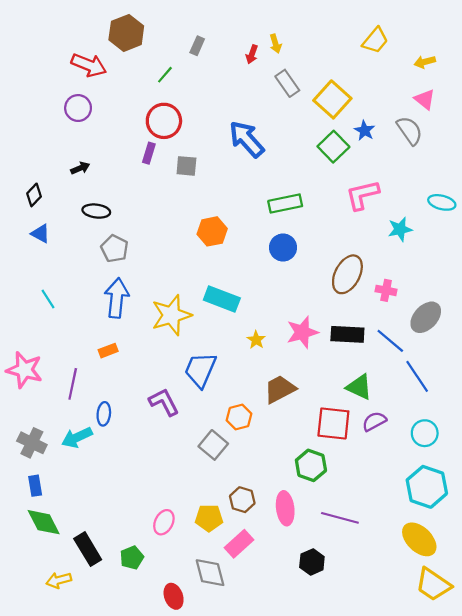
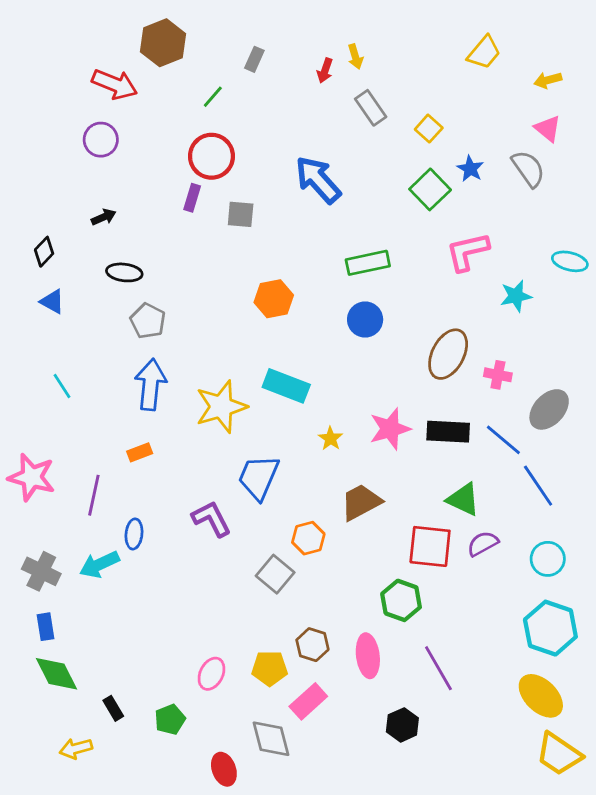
yellow square: (332, 99) -> (429, 129), size x0.6
purple line: (340, 518) -> (438, 668), turned 45
black rectangle: (88, 549) -> (113, 708), size x0.6

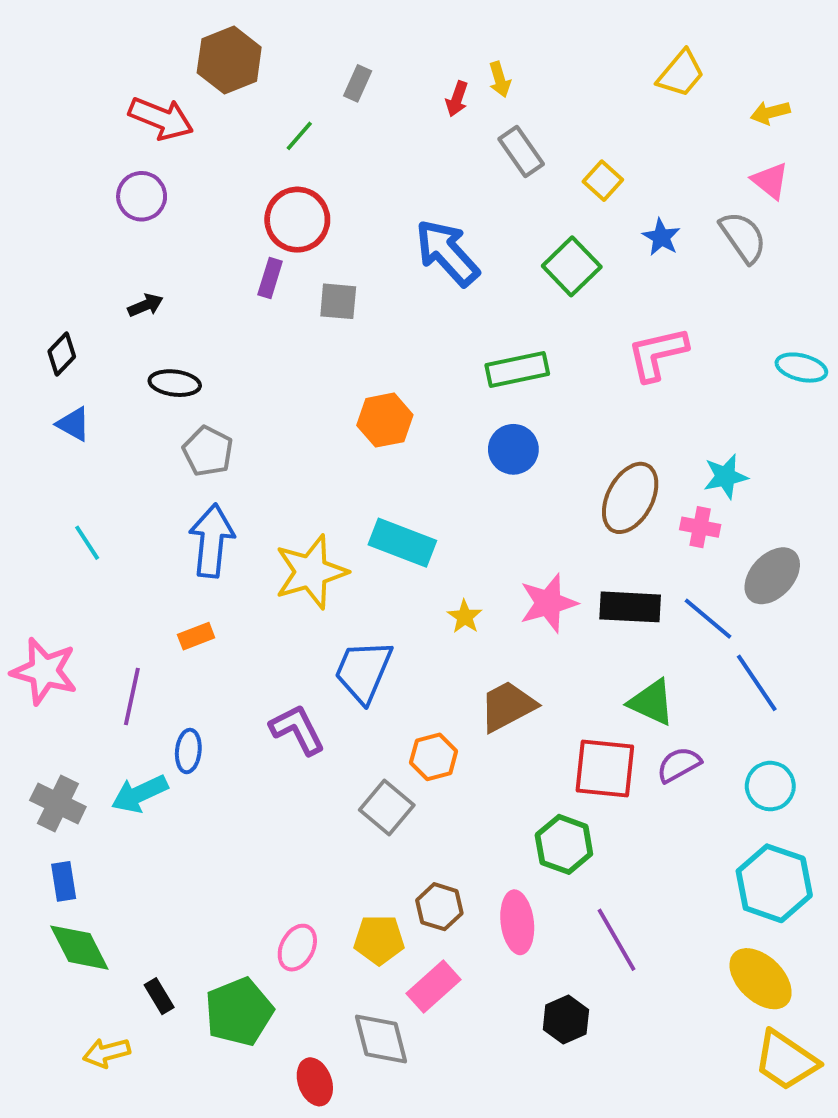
green square: (430, 189) -> (572, 266), moved
cyan star: (516, 296) -> (725, 477), moved
green pentagon: (170, 719) -> (239, 1012), size x1.6

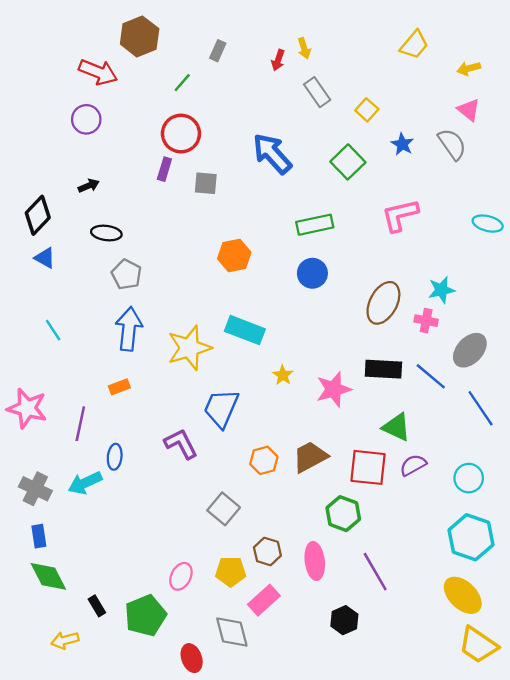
black diamond: (62, 354) -> (38, 215), size x1.5
pink star: (548, 603) -> (334, 389), moved
blue line: (757, 683) -> (481, 408), moved
brown trapezoid: (508, 706) -> (310, 457), moved
gray square: (387, 807) -> (224, 509), moved

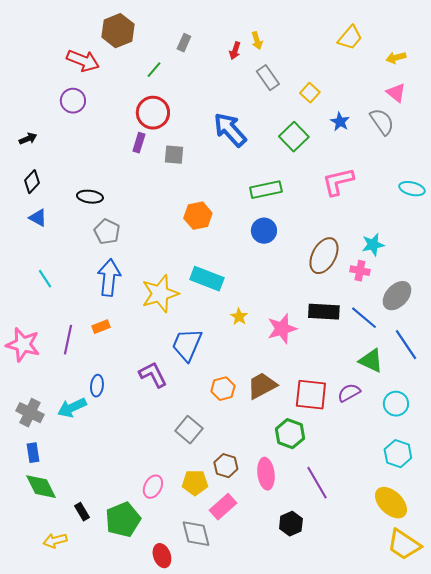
black arrow: (89, 186) -> (28, 139), moved
black diamond: (38, 215) -> (32, 182), size x0.7
purple line: (80, 424) -> (68, 340), moved
green triangle: (396, 427) -> (371, 361), moved
cyan hexagon: (471, 537) -> (398, 454), size x0.7

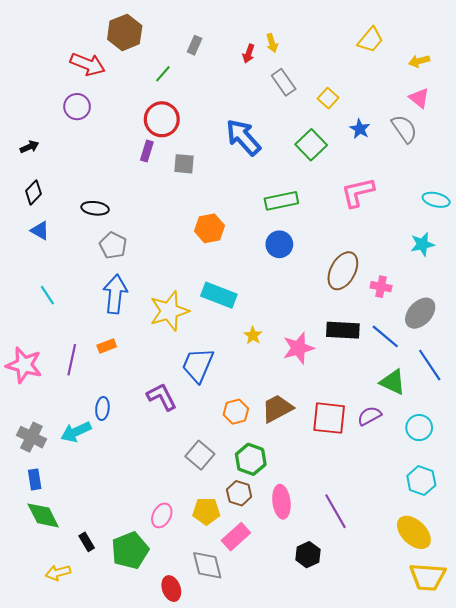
cyan star: (373, 245) -> (422, 244), moved
green hexagon: (290, 434) -> (251, 459), moved
yellow trapezoid: (404, 545) -> (428, 577), turned -30

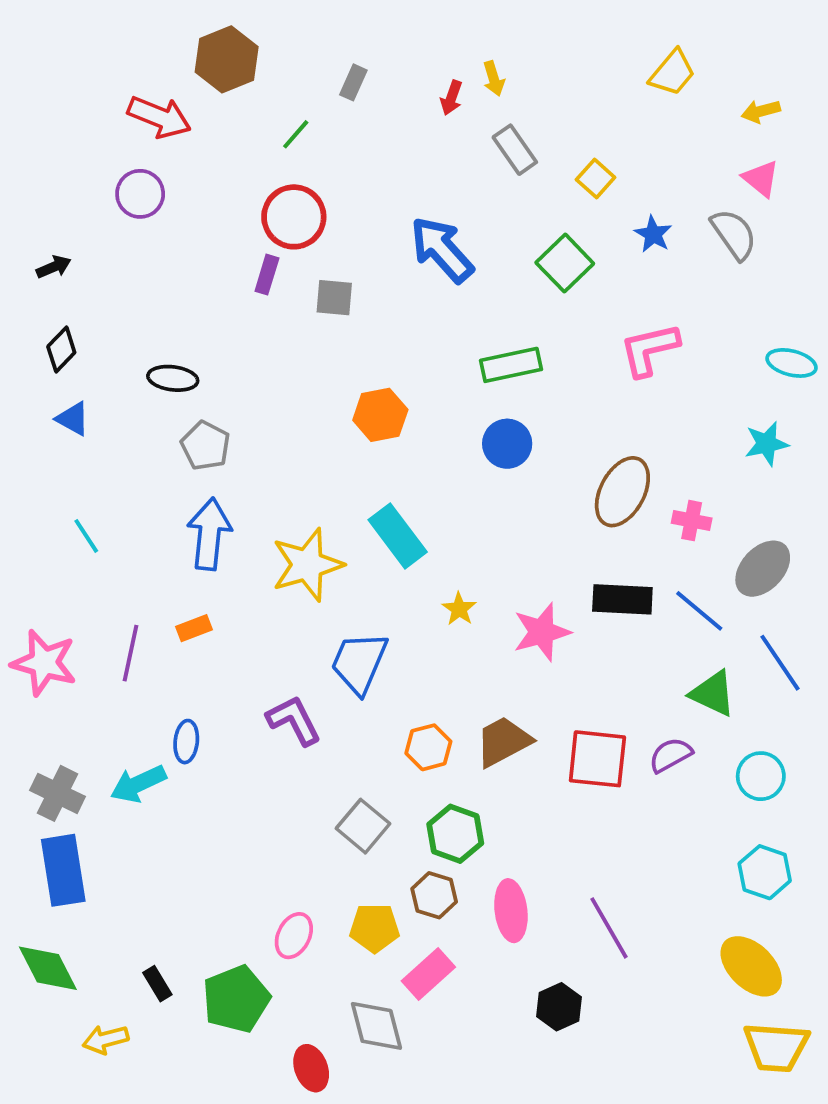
cyan rectangle: (219, 295) -> (398, 536), turned 32
blue rectangle: (35, 479) -> (63, 870), size x1.8
green diamond: (43, 515) -> (48, 968), moved

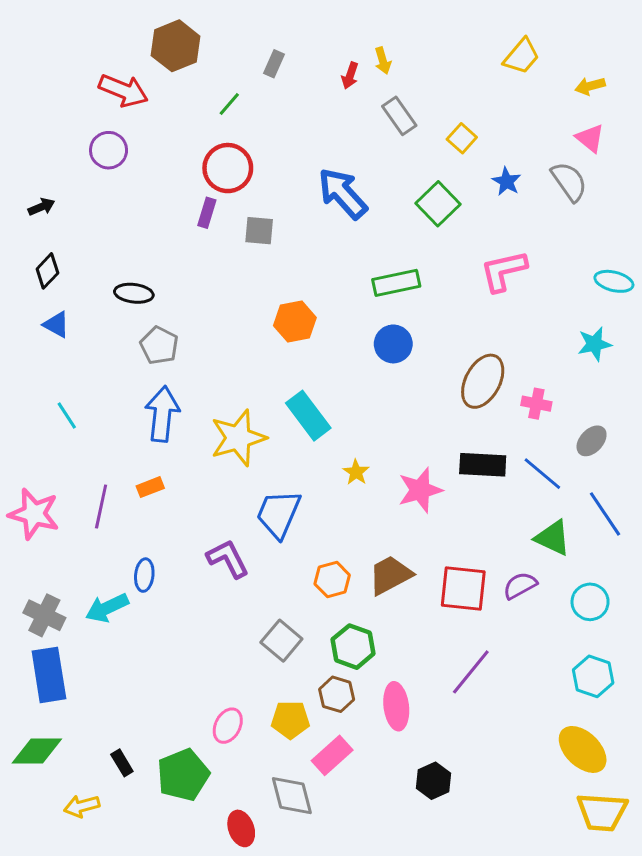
gray ellipse: (763, 569) -> (592, 441), size x0.7
purple line: (609, 928) -> (471, 672), moved, turned 69
green diamond: (48, 968) -> (37, 751), turned -63

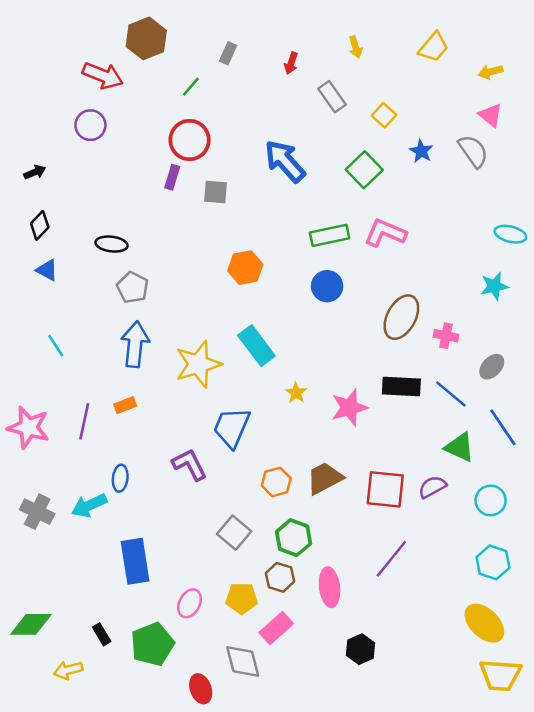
yellow arrow: (383, 61) -> (356, 47), moved
pink L-shape: (504, 271) -> (385, 233), moved, turned 36
blue rectangle: (49, 675) -> (135, 561), moved

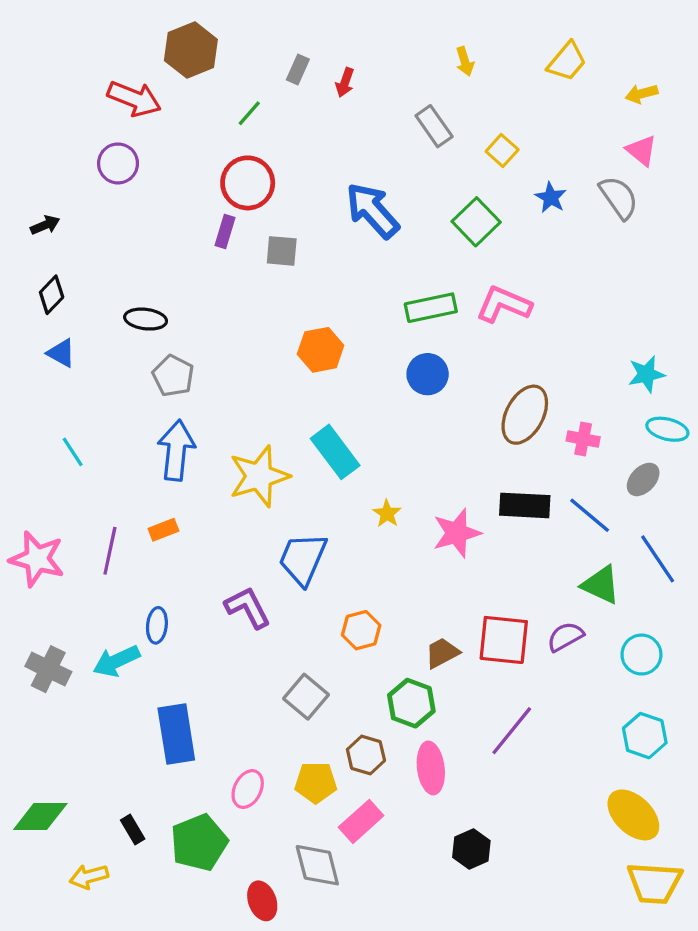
red arrow: (291, 63) -> (345, 82), moved
cyan ellipse: (510, 234) -> (667, 429), moved
brown trapezoid: (325, 478) -> (442, 653), moved, size x0.7
green hexagon: (294, 538) -> (411, 703), moved

